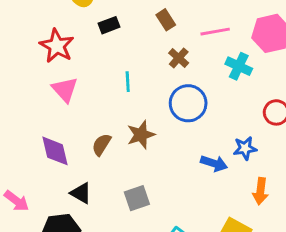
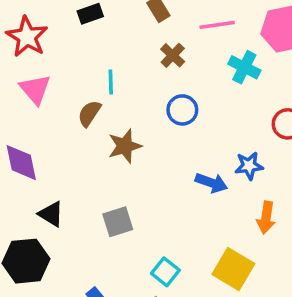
blue circle: (188, 103) -> (182, 110), size x0.7
brown semicircle: (101, 145) -> (89, 113), moved

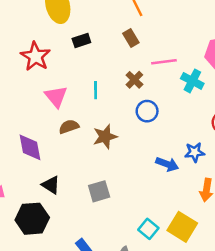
pink line: (217, 25) -> (164, 62), moved
brown cross: (173, 55) -> (134, 80), moved
pink triangle: (35, 89) -> (56, 97), moved
brown semicircle: (89, 113) -> (69, 127), moved, turned 36
cyan square: (165, 272) -> (148, 229), moved

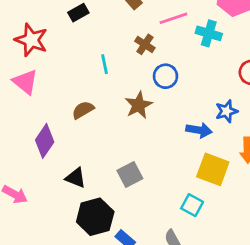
pink triangle: (56, 97) -> (25, 82), moved
brown star: (105, 137) -> (139, 105), moved
purple diamond: (30, 147) -> (45, 141), turned 56
black hexagon: (32, 219) -> (95, 217), moved
yellow square: (182, 227) -> (213, 169), moved

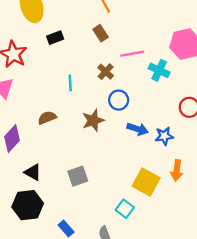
blue arrow: (199, 130) -> (138, 129), moved
black hexagon: (95, 217) -> (28, 205), moved

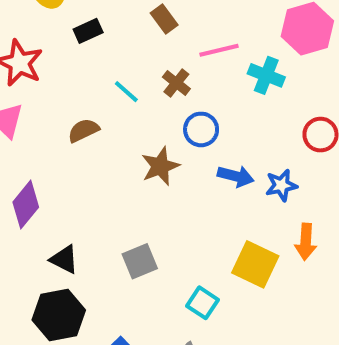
cyan line: (70, 83) -> (126, 92), moved, turned -42
brown semicircle: (47, 118) -> (83, 130), moved
cyan square: (125, 209) -> (202, 303), moved

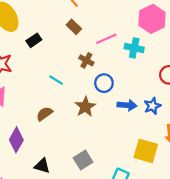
cyan line: (126, 92) -> (56, 80), moved
brown semicircle: (83, 130) -> (44, 114), moved

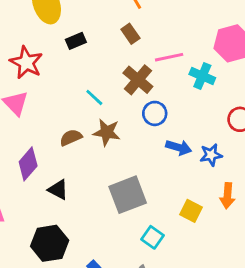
brown cross: (86, 60) -> (138, 80), size x1.5
brown star: (85, 107) -> (107, 132), moved, turned 30
yellow square: (146, 151) -> (191, 211), size x0.7
gray square: (83, 160) -> (128, 195), moved, size x1.5
black triangle: (42, 166) -> (58, 190), moved

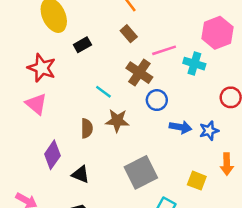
brown semicircle: (71, 138) -> (87, 128), turned 120

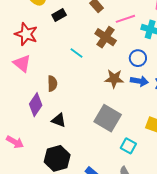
blue circle: (157, 100) -> (138, 58), moved
brown star: (117, 121) -> (114, 79), moved
brown semicircle: (87, 128) -> (52, 84), moved
gray square: (141, 172) -> (108, 118), turned -32

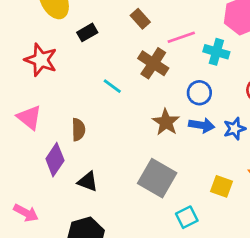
pink triangle: (22, 63) -> (29, 117), moved
brown star: (114, 79) -> (166, 122), turned 30
cyan square: (128, 146) -> (187, 217), turned 35

